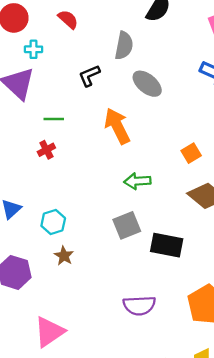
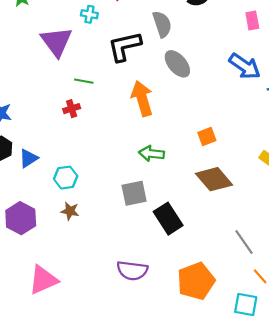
gray semicircle: (124, 46) -> (162, 24), turned -40
cyan cross: (33, 49) -> (89, 14), moved
black L-shape: (89, 76) -> (125, 46), size x1.6
black rectangle: (167, 245) -> (168, 219), turned 36
brown star: (64, 256) -> (70, 211), turned -30

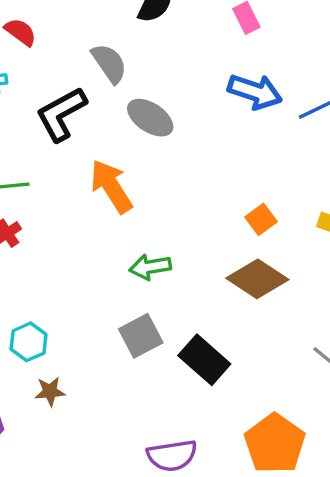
orange square: (207, 136) -> (261, 219), moved

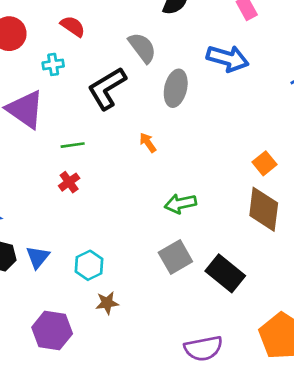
blue arrow: (255, 92) -> (228, 58), moved
gray ellipse: (150, 118) -> (176, 88), turned 72
orange arrow: (111, 186) -> (148, 143), size x0.5
brown diamond: (257, 279) -> (264, 209), turned 66

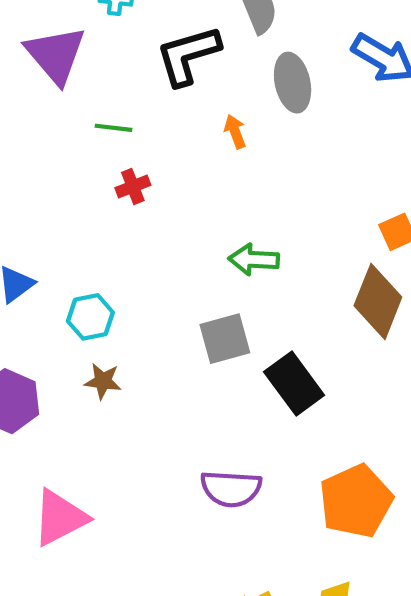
gray ellipse: (176, 88) -> (293, 83), turned -40
orange arrow: (148, 143) -> (235, 132), moved
red cross: (69, 182) -> (133, 187), moved

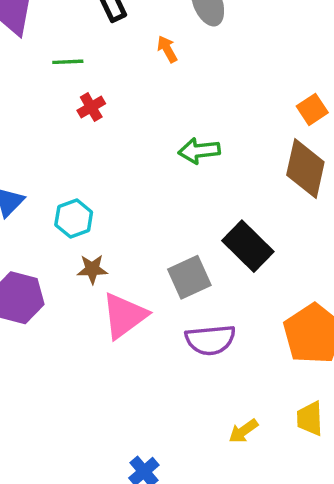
gray square: (225, 339) -> (189, 277), moved
pink triangle: (60, 518) -> (124, 316), moved

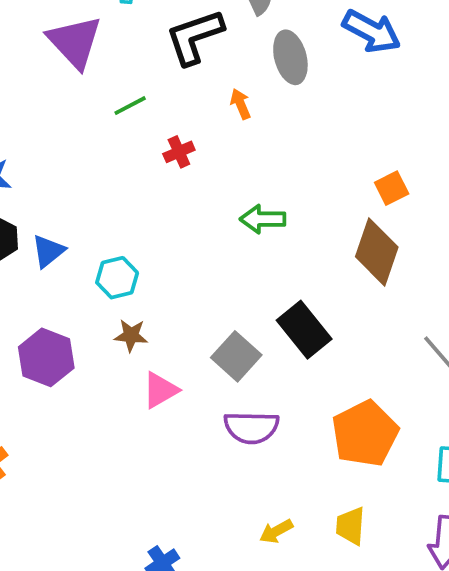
green line: (68, 62) -> (130, 106), turned -32
red cross: (91, 107) -> (179, 152), moved
gray square: (189, 277) -> (236, 356), turned -30
pink triangle: (124, 316) -> (160, 390), size x0.7

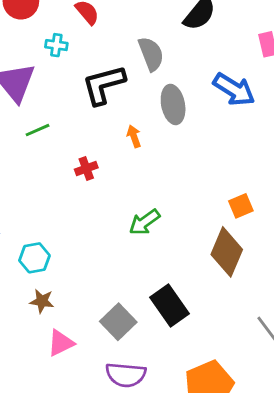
green line: (130, 106) -> (37, 130), moved
green arrow: (263, 219) -> (145, 222), turned -40

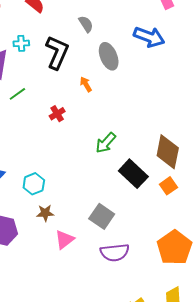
cyan cross: (56, 45) -> (21, 43), moved
gray semicircle: (151, 54) -> (86, 24), size x0.7
black L-shape: (104, 85) -> (57, 52), turned 140
orange square: (241, 206) -> (168, 186), moved
black rectangle: (169, 305) -> (133, 174), moved

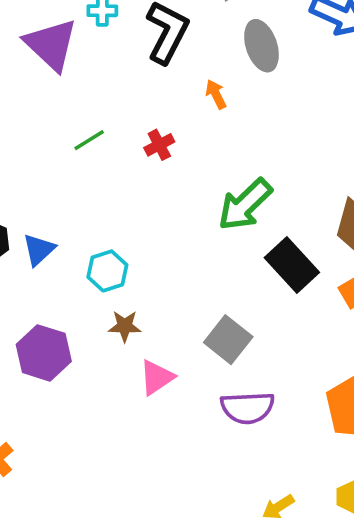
green line: (17, 94) -> (89, 140), moved
green arrow: (106, 143) -> (245, 205), size x1.4

